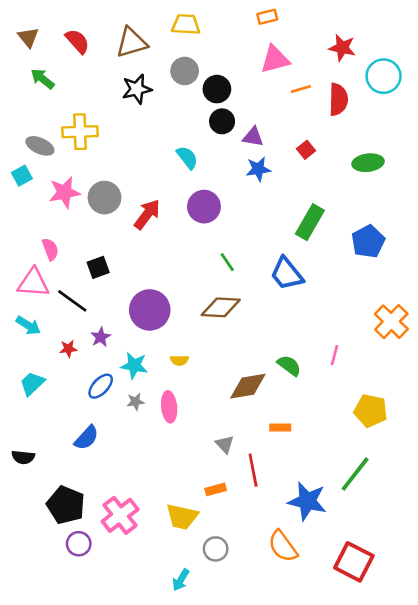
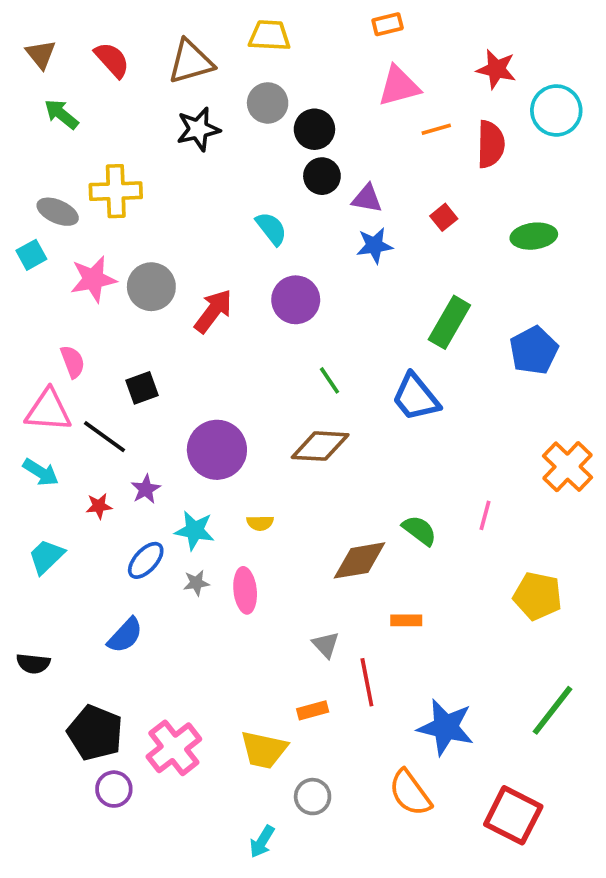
green line: (355, 474) -> (553, 710), moved

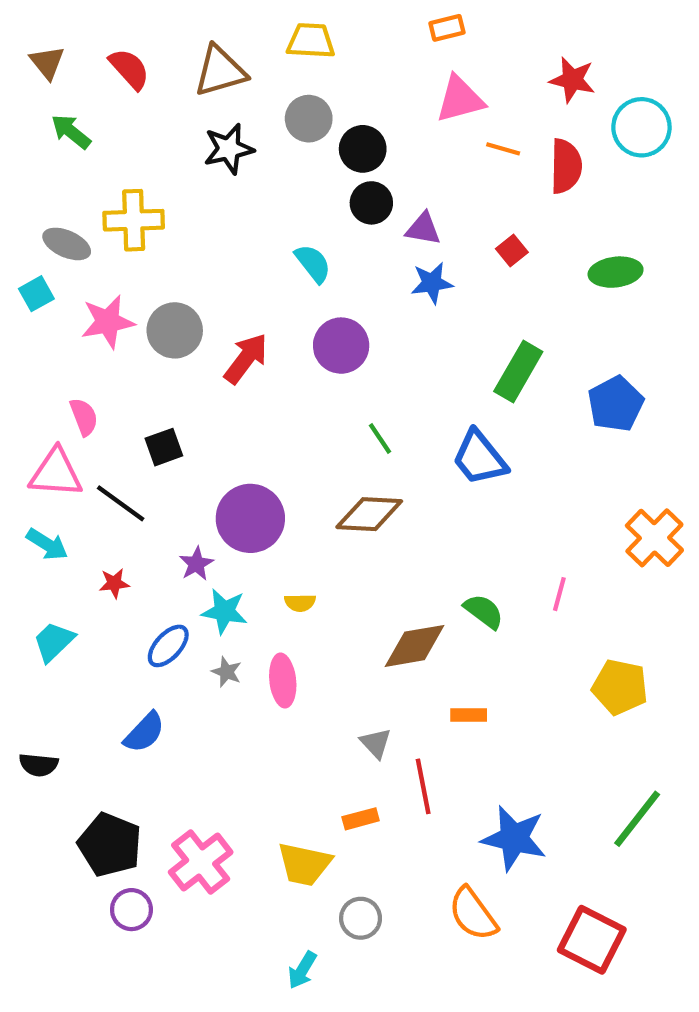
orange line: (436, 129) -> (503, 149), turned 32
purple star: (146, 489) -> (196, 564), moved
gray star: (196, 583) -> (227, 672), turned 30

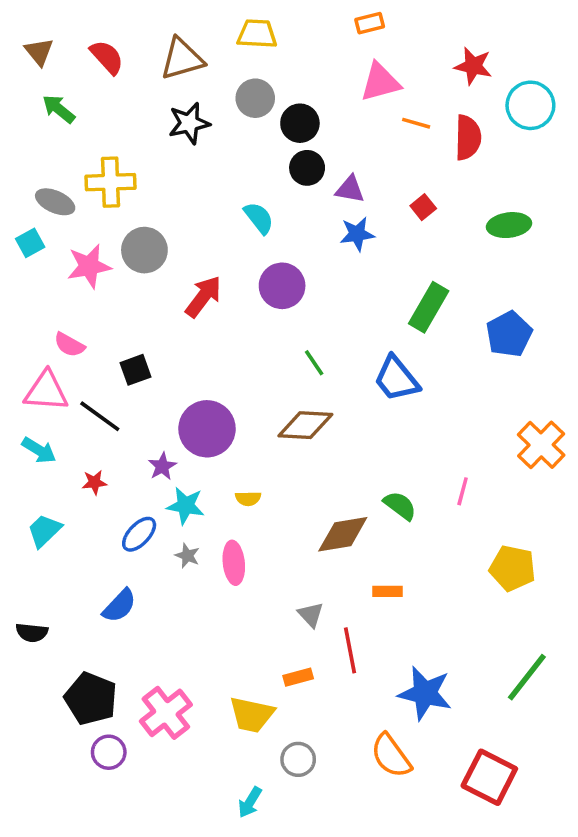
gray circle: (175, 330) -> (144, 250), moved
pink semicircle: (84, 417) -> (69, 345), turned 140

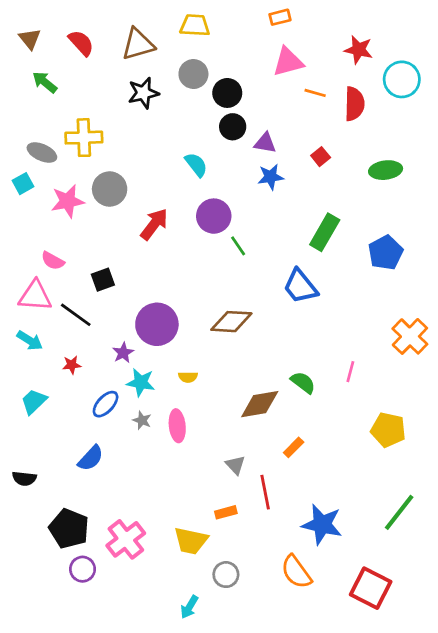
green line: (314, 363) -> (238, 246), moved
orange rectangle: (387, 591) -> (294, 447), turned -45

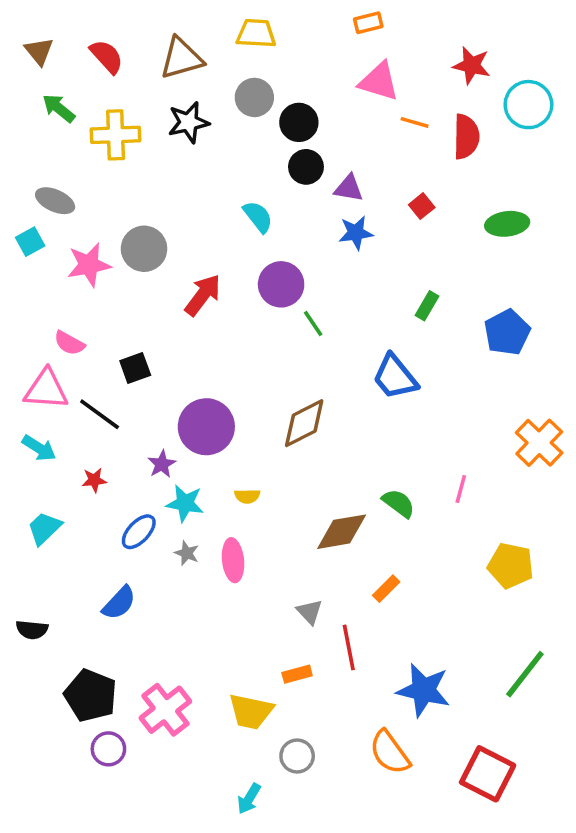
pink triangle: (288, 62) -> (379, 81), turned 32
yellow cross: (84, 138) -> (116, 135), moved
green rectangle: (325, 232) -> (427, 306), size x0.6
brown diamond: (231, 322) -> (304, 423), turned -30

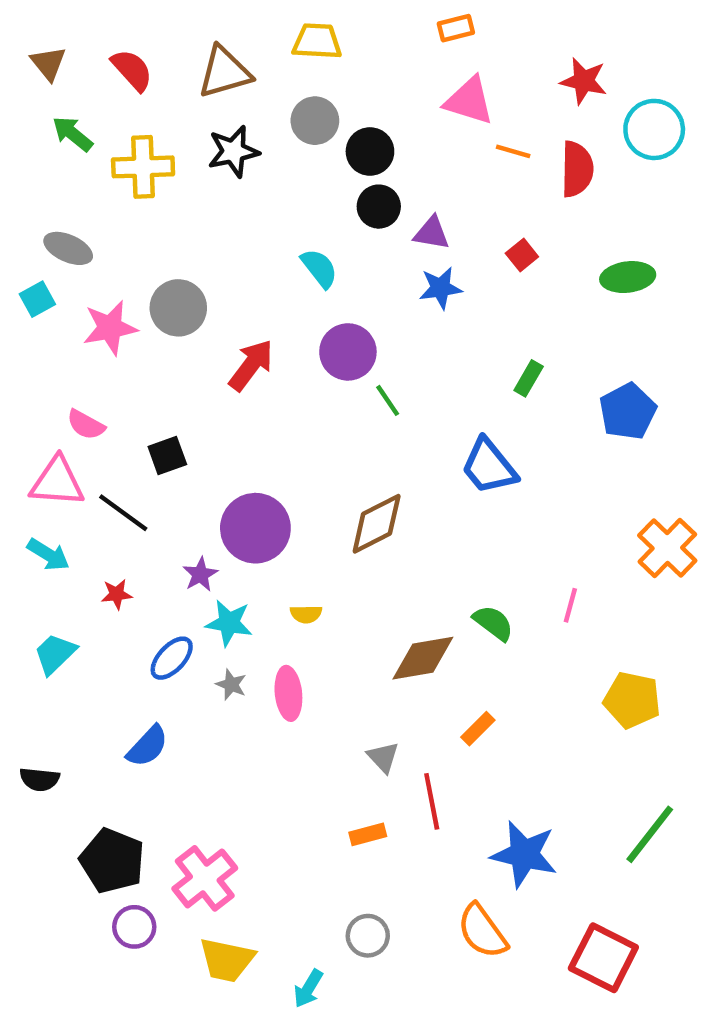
yellow trapezoid: (251, 712) -> (227, 960), moved

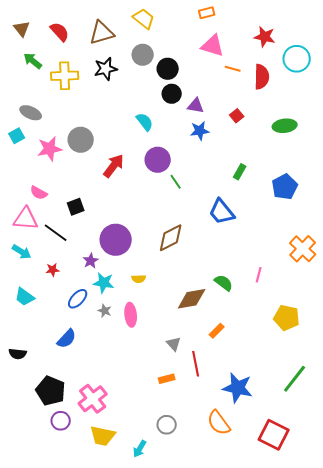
yellow trapezoid: (317, 41) -> (144, 19), turned 35
cyan trapezoid: (55, 654) -> (25, 297), turned -100

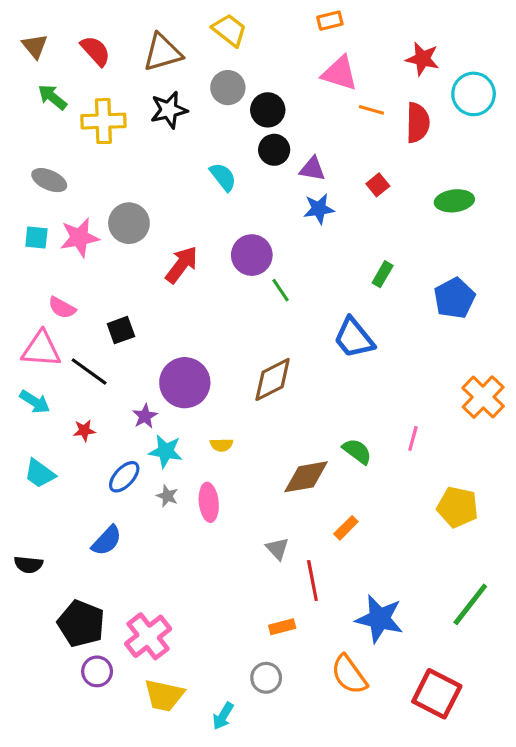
cyan semicircle: (145, 122) -> (223, 177), moved
cyan square: (17, 136) -> (36, 238), moved, turned 35
orange rectangle: (167, 379) -> (282, 627), moved

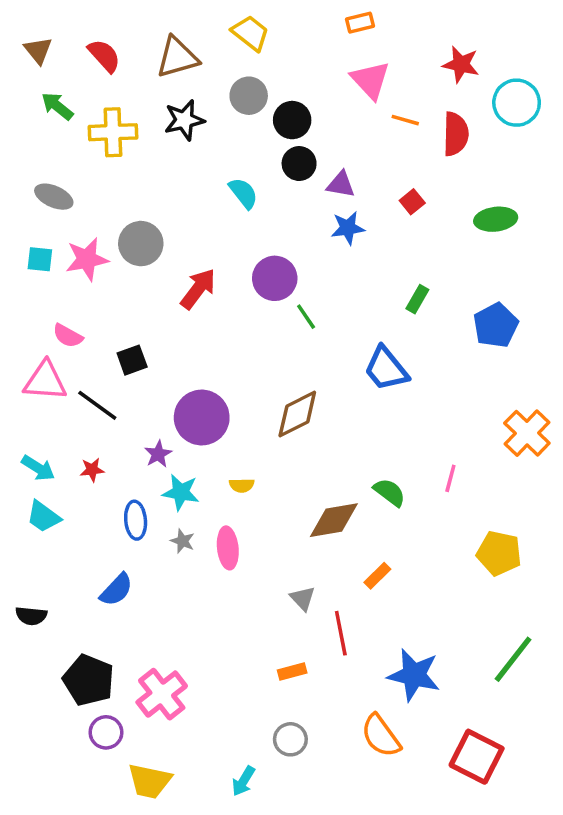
pink triangle: (340, 73) -> (370, 80), turned 30
cyan arrow: (35, 402) -> (38, 468), moved
blue ellipse: (124, 477) -> (136, 520), turned -48
orange rectangle: (282, 627) -> (292, 671), moved
yellow trapezoid: (164, 695) -> (149, 781), moved

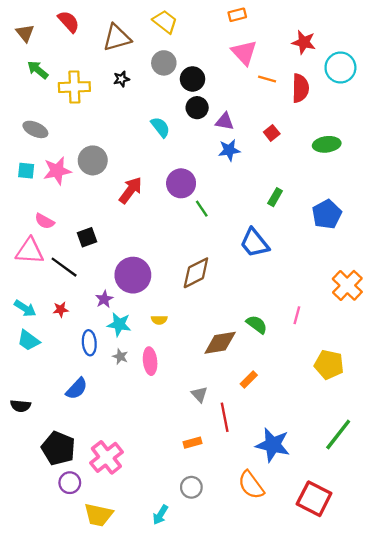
red semicircle: (104, 56) -> (69, 22), moved
black star: (184, 120) -> (121, 79), size x0.6

